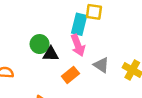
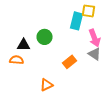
pink arrow: (78, 45) -> (94, 38), moved
black triangle: (51, 54) -> (24, 45), moved

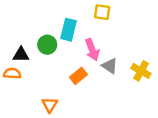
cyan rectangle: (76, 21) -> (68, 30), moved
pink arrow: (94, 38) -> (92, 50), moved
orange triangle: (46, 85) -> (50, 105), turned -32

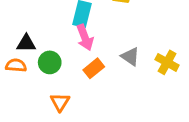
green circle: (47, 45) -> (50, 62), moved
pink arrow: (92, 50) -> (85, 37), moved

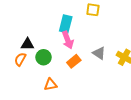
orange semicircle: (16, 65) -> (20, 59), turned -64
orange triangle: (60, 102) -> (51, 84), turned 48

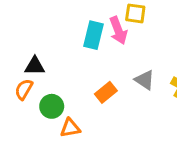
pink arrow: (68, 40) -> (118, 30), moved
green circle: (44, 57) -> (52, 106), moved

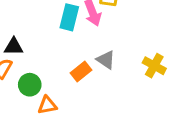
gray triangle: (145, 80) -> (106, 60), moved

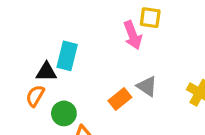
cyan rectangle: (69, 17) -> (67, 56), moved

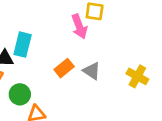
orange rectangle: (120, 99) -> (64, 68), moved

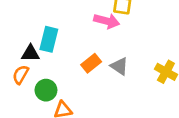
pink arrow: (79, 27) -> (107, 21), turned -55

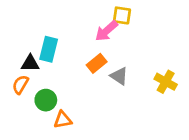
pink arrow: (107, 21) -> (106, 31), turned 125
orange rectangle: (91, 63) -> (97, 63), moved

